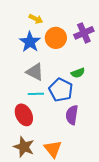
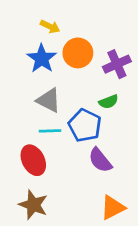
purple cross: (84, 33) -> (117, 64), moved
purple semicircle: (72, 115) -> (100, 160), turned -48
orange triangle: (53, 149) -> (113, 208), moved, turned 42

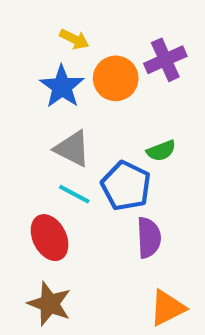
purple cross: (117, 64) -> (165, 60), moved
cyan line: (50, 131) -> (74, 194), turned 30
purple semicircle: (100, 160) -> (149, 238), turned -144

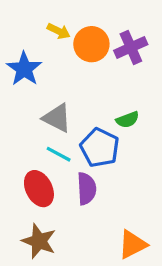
orange circle: (116, 78) -> (91, 44), moved
blue star: (62, 87) -> (24, 69), moved
purple semicircle: (149, 238) -> (87, 189), moved

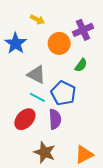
orange circle: (91, 44) -> (59, 43), moved
green semicircle: (128, 120) -> (81, 65), moved, turned -32
red ellipse: (39, 189) -> (25, 119), turned 70
brown star: (39, 241) -> (45, 152), moved

